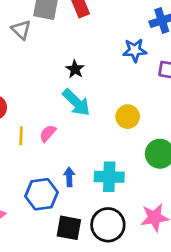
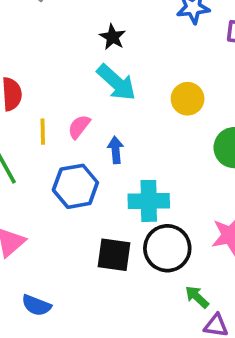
blue arrow: (69, 177) -> (116, 150), moved
cyan cross: (109, 177) -> (149, 201), moved
blue hexagon: (41, 194) -> (75, 186), moved

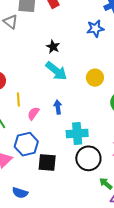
pink semicircle: (79, 127) -> (33, 113), moved
blue hexagon: (75, 186) -> (26, 144), moved
black square: (114, 255) -> (47, 163), moved

